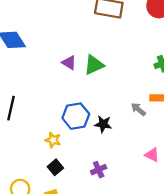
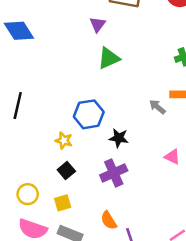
purple triangle: (69, 63) -> (98, 25), moved, turned 35
black star: (103, 124) -> (119, 138), moved
purple cross: (99, 170) -> (114, 173), size x1.5

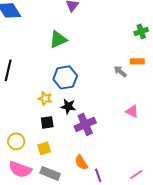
green triangle: (109, 58) -> (58, 39), moved
black star: (119, 138) -> (68, 106), moved
black square: (66, 170) -> (47, 122), turned 32

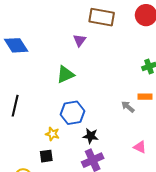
black star: (68, 106) -> (91, 136), moved
black square: (47, 122) -> (46, 156), moved

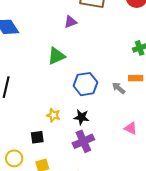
purple triangle: (80, 40) -> (70, 22), turned 32
blue hexagon: (72, 113) -> (85, 84), moved
yellow star: (52, 134) -> (53, 115), moved

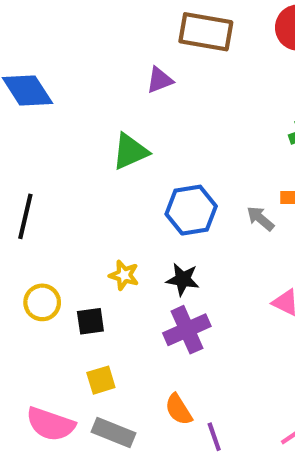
yellow circle: (14, 158) -> (42, 302), moved

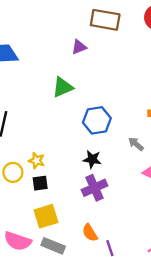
gray arrow: (260, 219) -> (136, 144), moved
yellow star: (124, 275) -> (37, 161), moved
yellow square: (101, 380) -> (46, 216), size x1.5

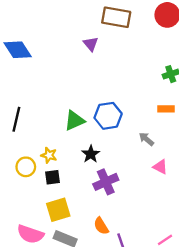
purple triangle: (79, 47) -> (91, 44), turned -49
green triangle: (63, 87) -> (74, 120), moved
black star: (92, 159) -> (91, 154), moved, turned 30

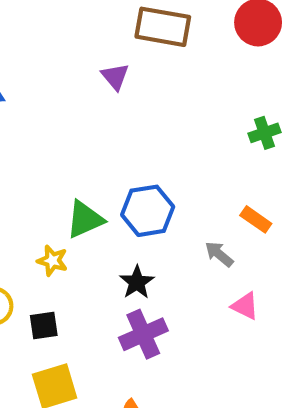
orange rectangle: (166, 109) -> (256, 219), moved, turned 35
black star: (91, 154) -> (137, 282), moved
yellow star: (49, 155) -> (52, 261), moved

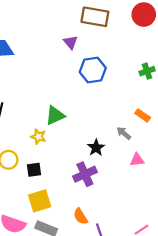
blue hexagon: (148, 211) -> (93, 70), moved
black star: (137, 282) -> (96, 148), moved
pink triangle: (245, 306) -> (137, 160), turned -32

